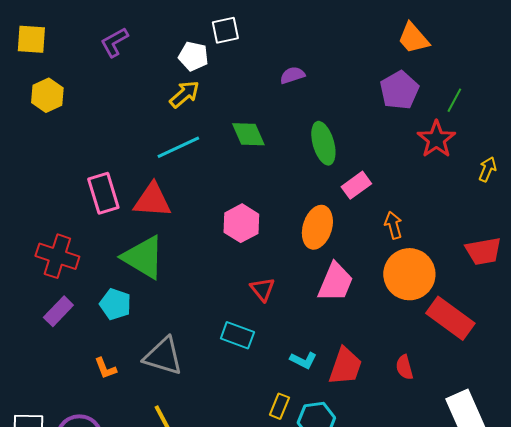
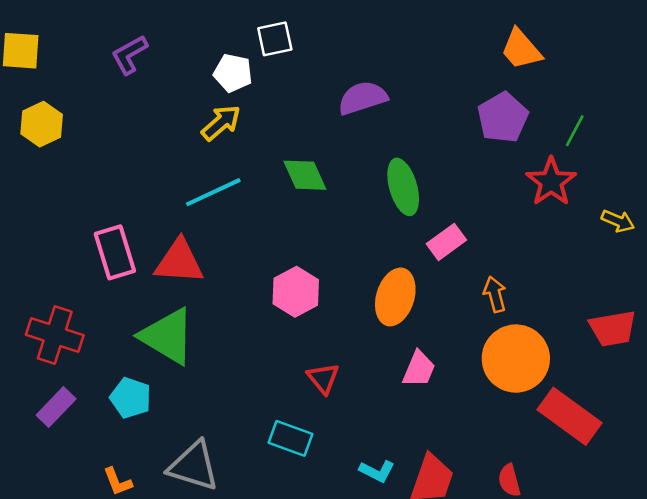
purple semicircle: (292, 75) -> (363, 98), size x1.5
yellow arrow: (487, 169) -> (618, 221), turned 90
pink trapezoid: (335, 282) -> (419, 369), size x0.7

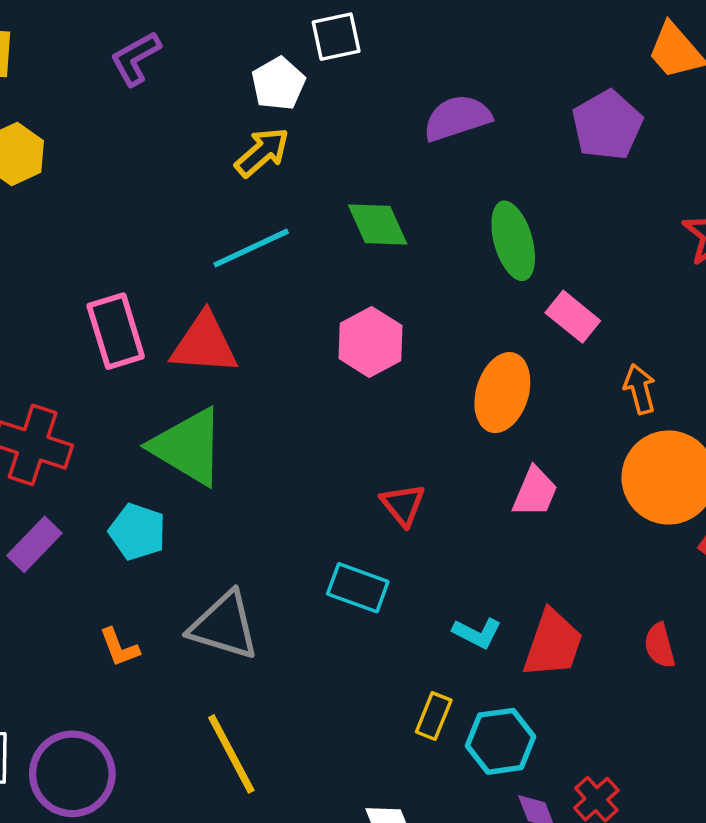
white pentagon: (233, 73) -> (278, 84), turned 30
purple pentagon: (503, 118) -> (607, 125), moved
pink rectangle: (446, 242) -> (573, 317), turned 75
pink hexagon: (296, 292) -> (370, 342), moved

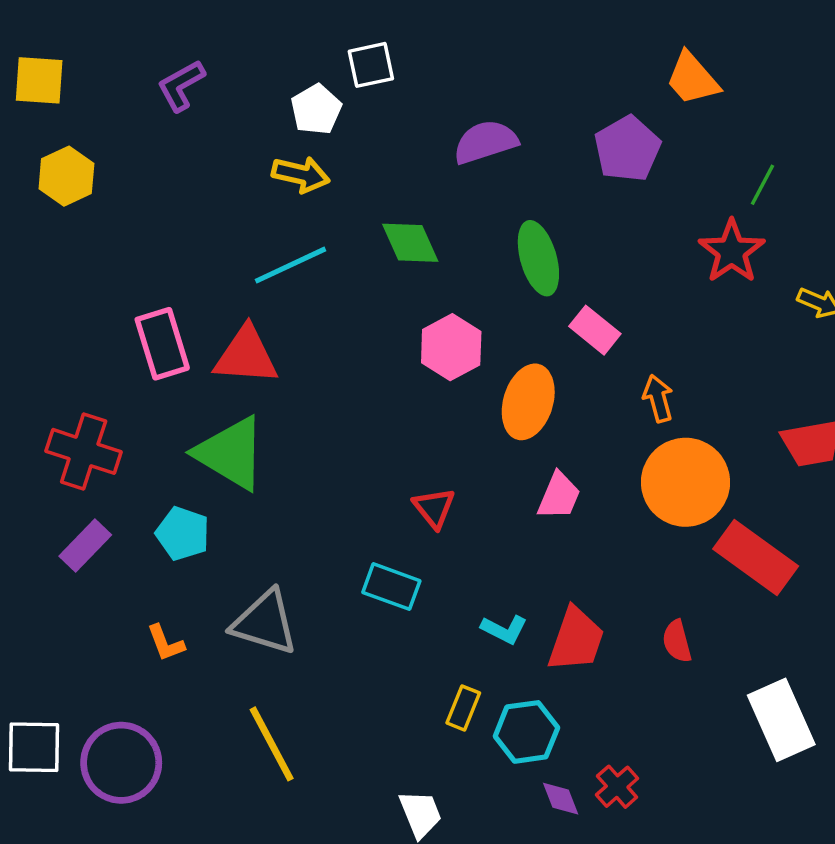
yellow arrow: (262, 152) -> (301, 174), turned 54
pink hexagon: (370, 342) -> (451, 347), moved

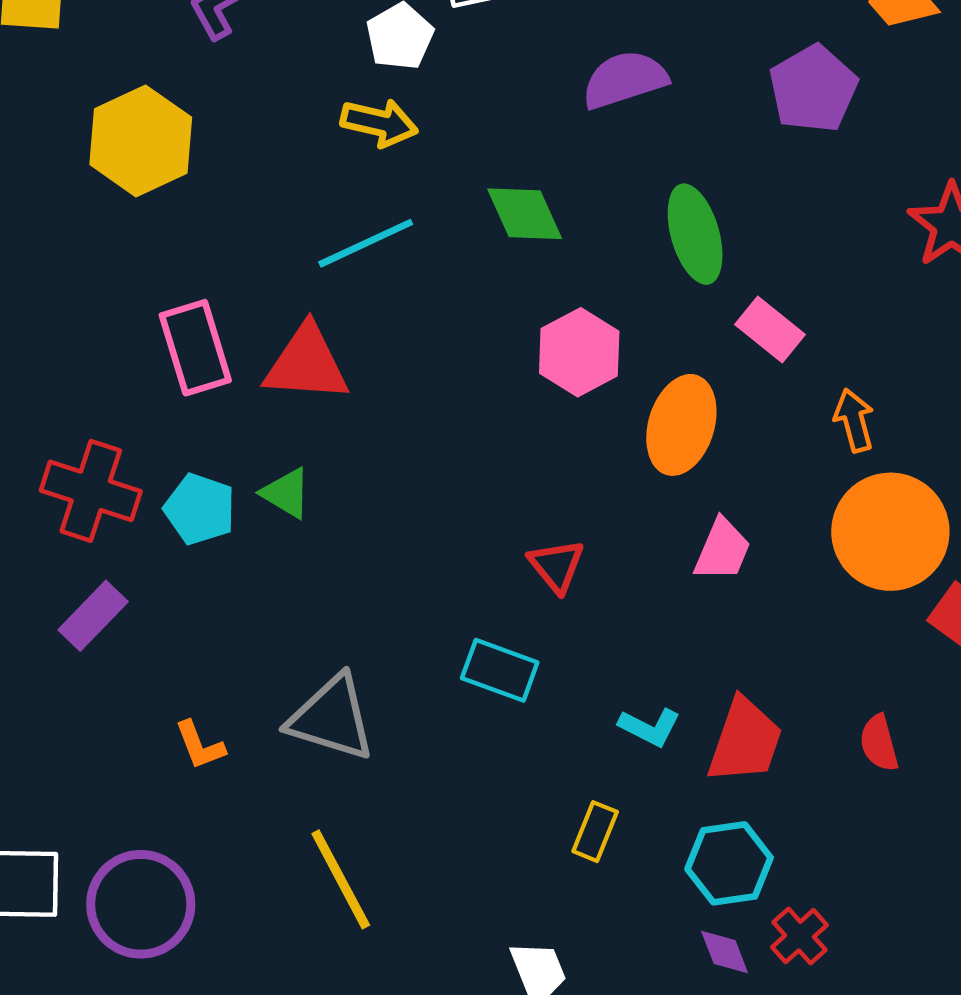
yellow hexagon: (66, 176) -> (141, 141), moved, size x1.4
green triangle: (231, 453) -> (286, 493), size x0.5
cyan pentagon: (183, 534) -> (200, 509), moved
cyan hexagon: (526, 732) -> (729, 863), moved

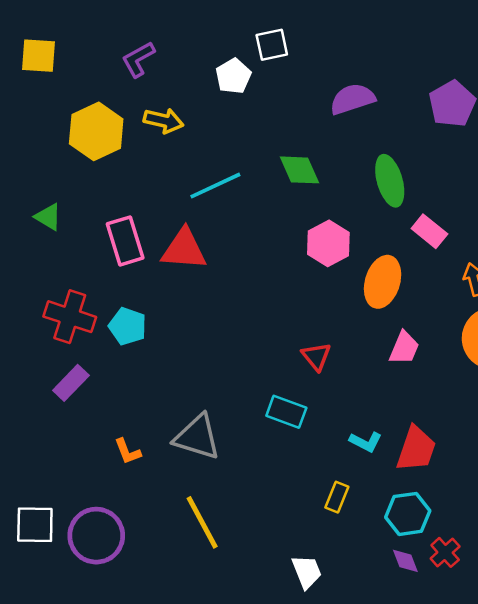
yellow arrow: (379, 123) -> (164, 121), moved
green triangle: (286, 493) -> (48, 217), moved

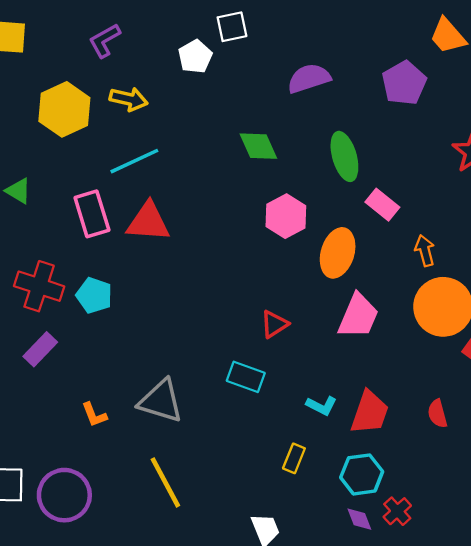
cyan line: (215, 186) -> (134, 161), moved
pink trapezoid: (404, 348) -> (358, 316), size x1.4
red triangle: (316, 356) -> (274, 324), turned 36

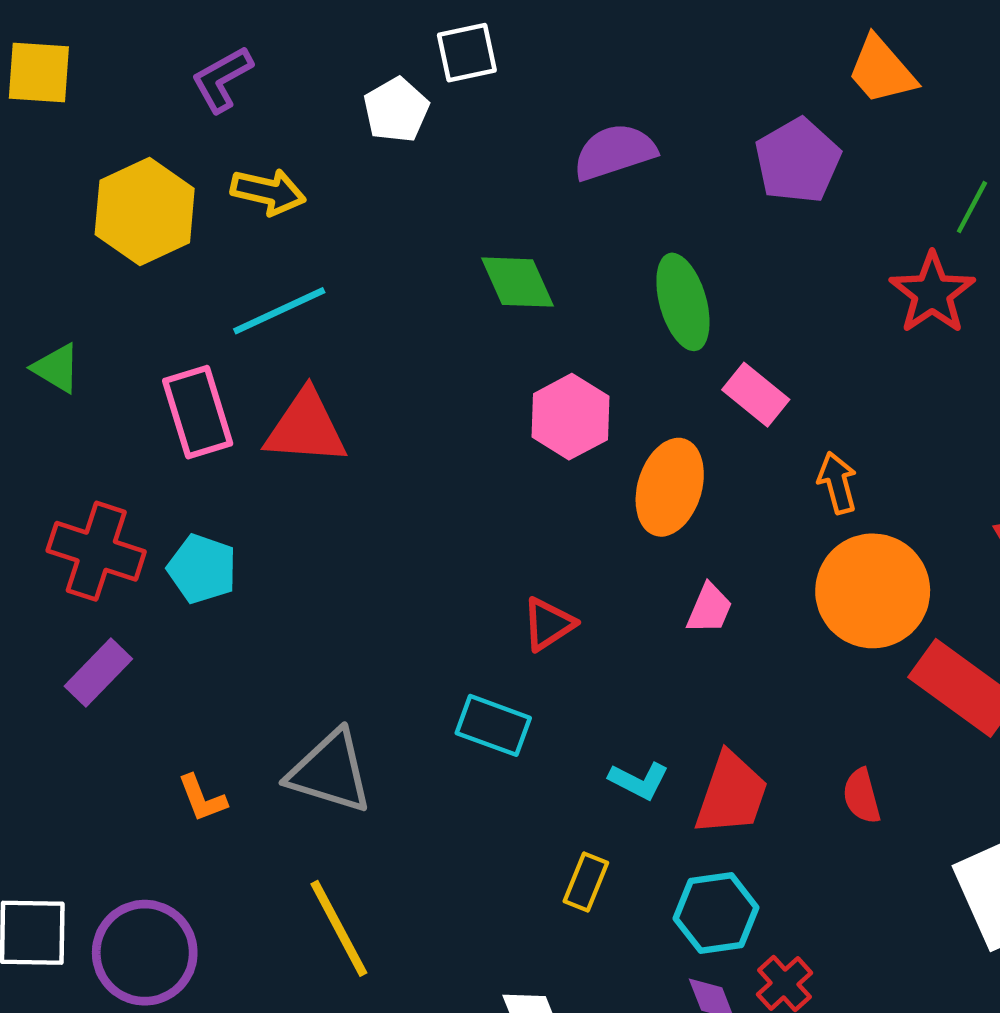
pink trapezoid: (358, 316) -> (709, 609), size x0.6

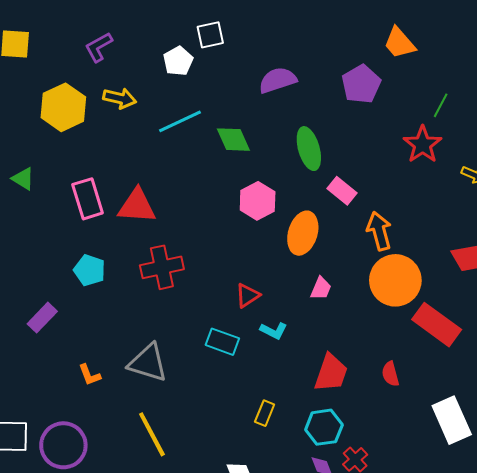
cyan line: (279, 311) -> (180, 121), moved
orange arrow: (837, 483) -> (379, 231), size x1.4
red cross: (96, 551) -> (162, 267), moved, turned -30
cyan L-shape: (639, 781) -> (274, 331), moved

